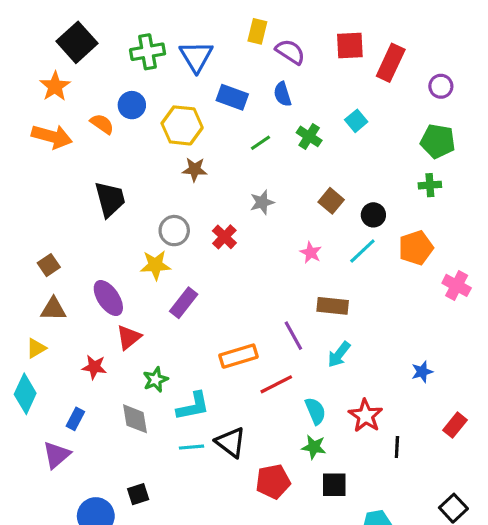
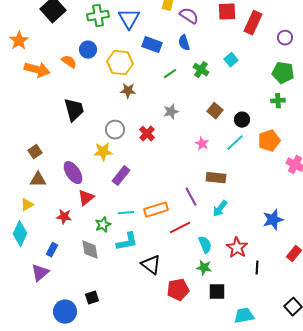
orange star: (55, 86) -> (19, 41), moved
blue star: (422, 372) -> (273, 220), size x1.5
cyan line: (191, 447) -> (126, 213), moved

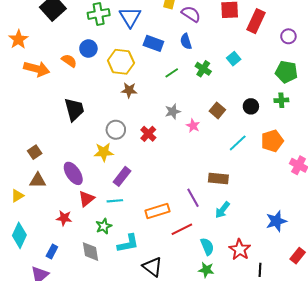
black circle: (242, 120) -> (251, 106), moved
pink star: (202, 144) -> (193, 126), moved
yellow triangle: (27, 205) -> (17, 196), moved
cyan line: (126, 213) -> (115, 201), moved

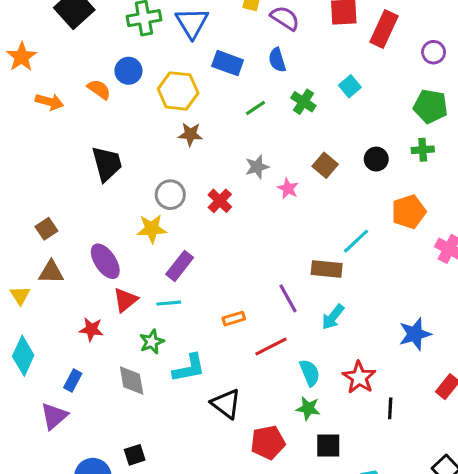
orange arrow: (37, 69) -> (49, 102), size x0.7
cyan line: (238, 143) -> (356, 241), moved
yellow triangle: (17, 196) -> (20, 295), turned -32
orange rectangle: (157, 211) -> (234, 319), size x0.6

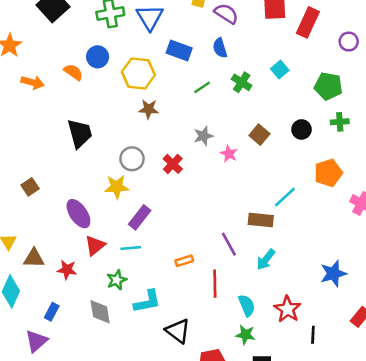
green pentagon: (430, 106) -> (328, 86), moved
brown triangle: (51, 272) -> (34, 258), moved
red line: (271, 346) -> (215, 284), turned -64

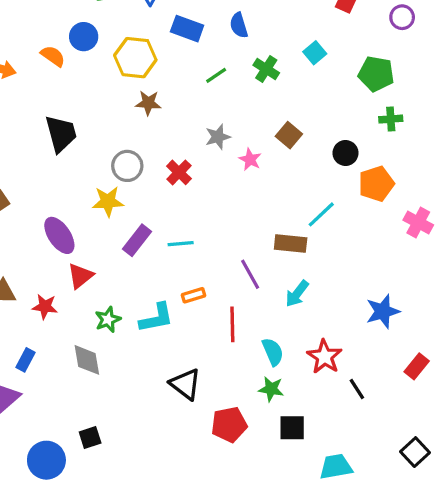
black circle: (301, 129) -> (345, 153), moved
cyan line: (131, 248) -> (181, 244), moved
cyan L-shape: (147, 302) -> (156, 318), moved
black line: (313, 335) -> (357, 389), turned -36

